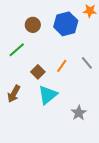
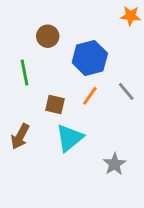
blue hexagon: (66, 24) -> (90, 58), moved
green line: (17, 50) -> (24, 73), turned -60
brown square: (38, 72) -> (55, 104), turned -32

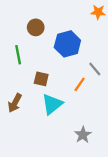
orange line: (90, 96) -> (80, 84), moved
gray star: (115, 164) -> (83, 135), moved

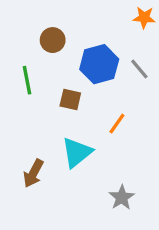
gray line: (95, 69) -> (139, 69), moved
brown square: (41, 79) -> (70, 99), moved
brown arrow: (15, 103) -> (33, 173), moved

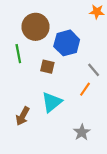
brown circle: (53, 40) -> (36, 27), size x1.6
gray line: (139, 69) -> (94, 70), moved
orange line: (117, 124) -> (85, 89), moved

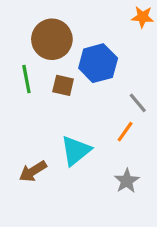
brown square: (47, 67) -> (63, 85), moved
brown arrow: (23, 116) -> (33, 171), turned 30
gray star: (82, 132) -> (127, 181), moved

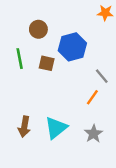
brown circle: (52, 39) -> (38, 29), size x0.6
cyan triangle: (76, 151) -> (56, 128), moved
brown arrow: (33, 171) -> (24, 127), turned -48

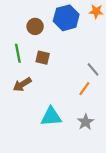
blue hexagon: (72, 47) -> (66, 18), moved
brown arrow: (24, 127) -> (22, 84), moved, turned 48
cyan triangle: (56, 128) -> (51, 117), turned 35

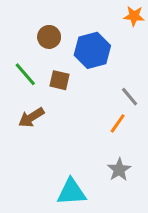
blue hexagon: (66, 18) -> (92, 50), moved
green line: (18, 53) -> (25, 74), turned -30
cyan triangle: (51, 117) -> (71, 192), moved

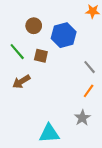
orange line: (118, 123) -> (89, 91), moved

